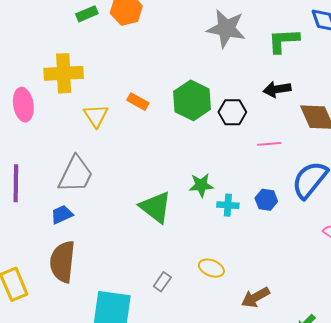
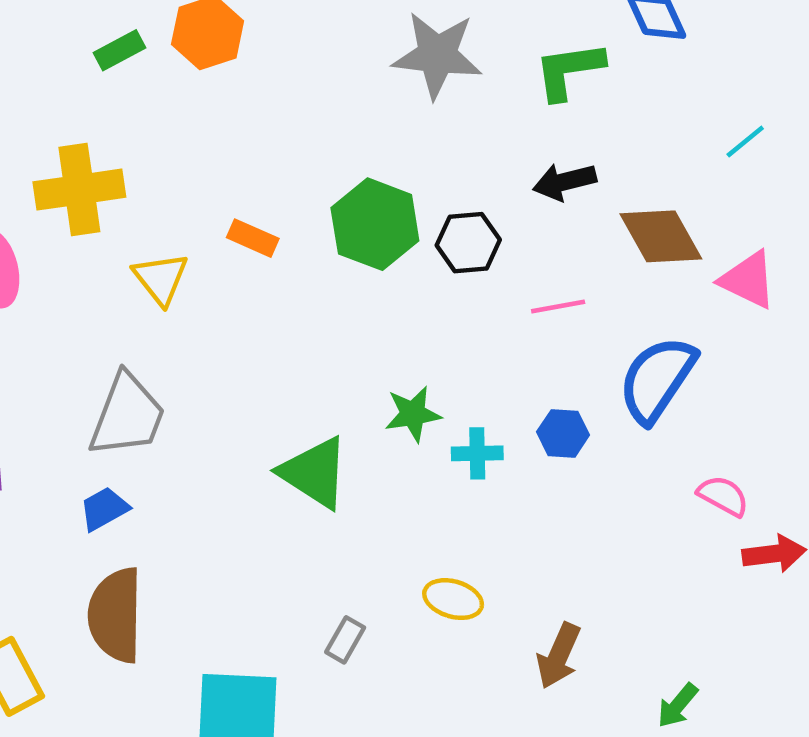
brown arrow: (255, 297) -> (559, 656), turned -32

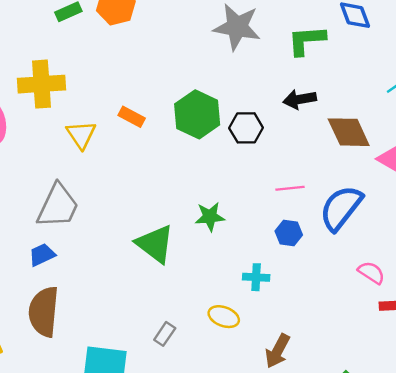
pink line: (558, 307) -> (290, 188), moved
cyan cross: (477, 453) -> (256, 277), moved

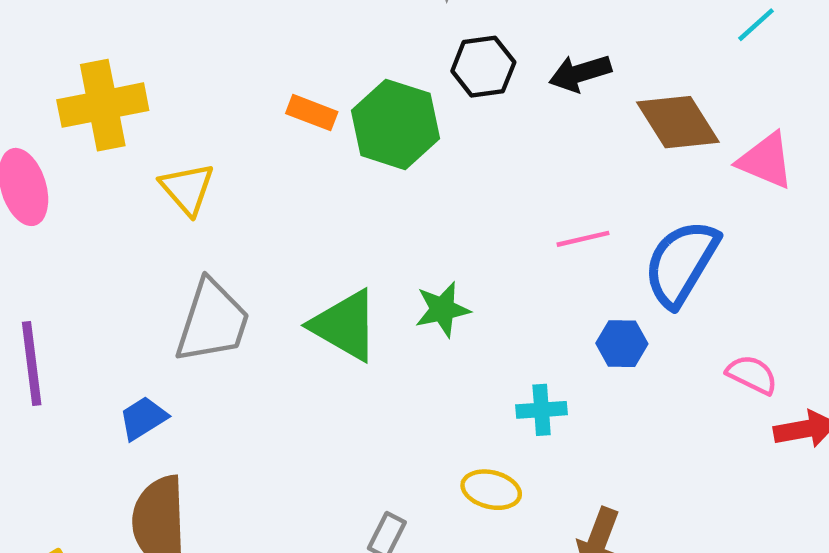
orange rectangle: (132, 117) -> (312, 113), moved
black hexagon: (246, 128) -> (483, 67), moved
gray trapezoid: (58, 206) -> (212, 321), moved
blue hexagon: (289, 233) -> (622, 344), moved
green triangle: (155, 244) -> (345, 325), moved

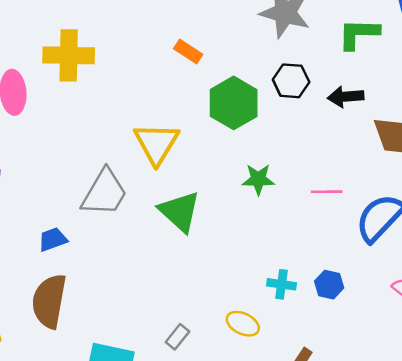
orange rectangle: (312, 113) -> (188, 51), moved
yellow triangle: (187, 189) -> (156, 143), moved, size x1.4
green star: (442, 309) -> (258, 179), moved
blue hexagon: (622, 344) -> (329, 285), moved

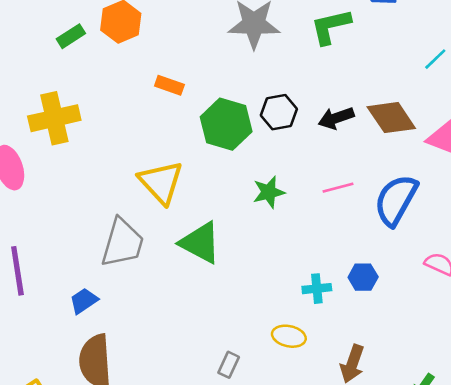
black hexagon: (291, 81) -> (279, 112), moved
black arrow: (346, 97) -> (336, 118), moved

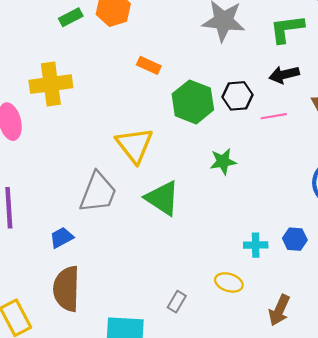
black arrow: (336, 118) -> (284, 75), moved
pink line: (338, 188) -> (274, 116), moved

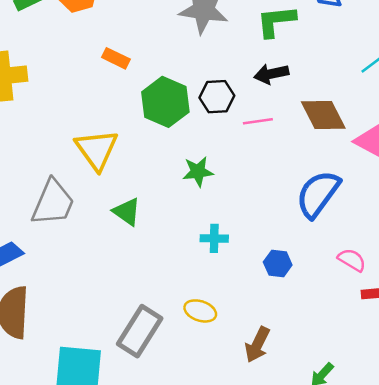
green triangle: (162, 198) -> (127, 212), size x0.7
cyan cross: (256, 245) -> (214, 238), moved
gray rectangle: (177, 302) -> (140, 331), size x2.0

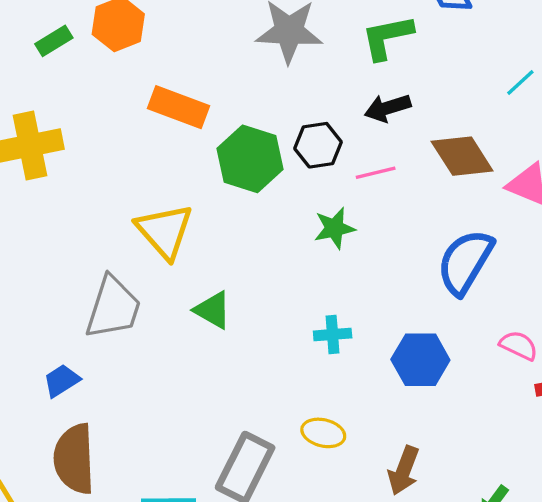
orange rectangle: (116, 58) -> (179, 107), size x1.6
green star: (198, 172) -> (334, 228), moved
blue hexagon: (278, 263) -> (420, 360), size x1.5

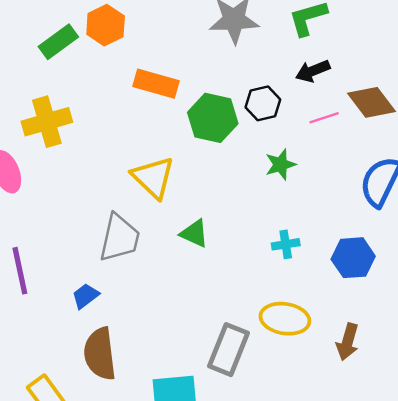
green rectangle: (54, 41) -> (58, 42), size x1.4
pink line: (376, 173) -> (324, 118), moved
yellow ellipse: (323, 433) -> (285, 319), size x1.5

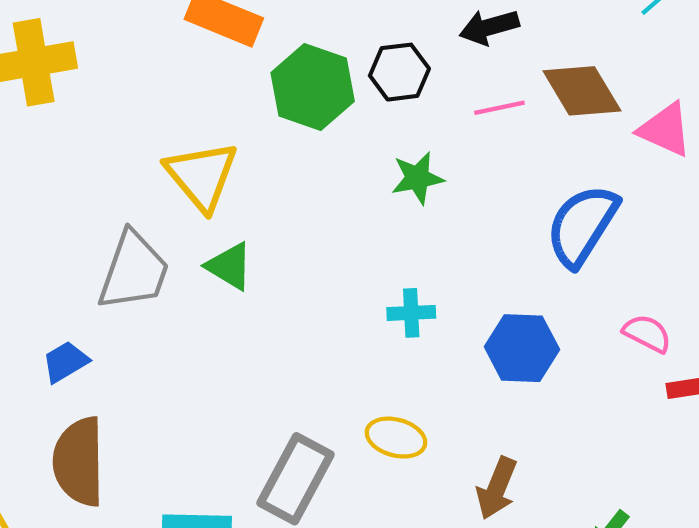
green triangle: (194, 234) -> (230, 266), moved
yellow ellipse: (285, 319) -> (396, 438), size x0.7

